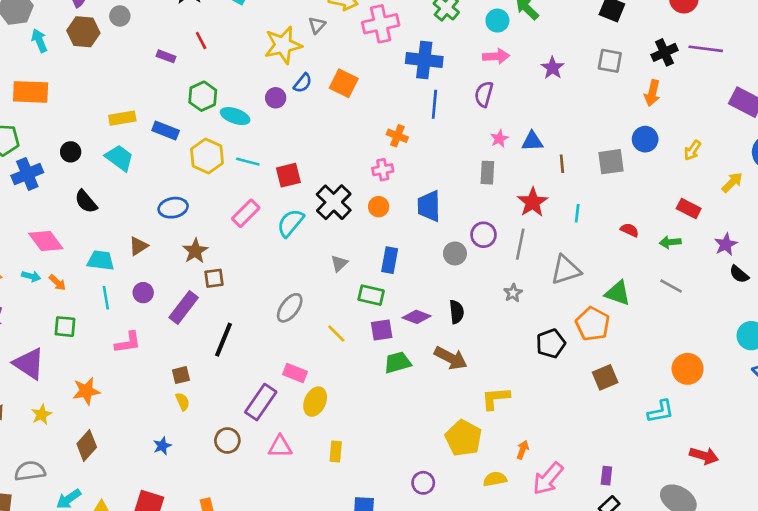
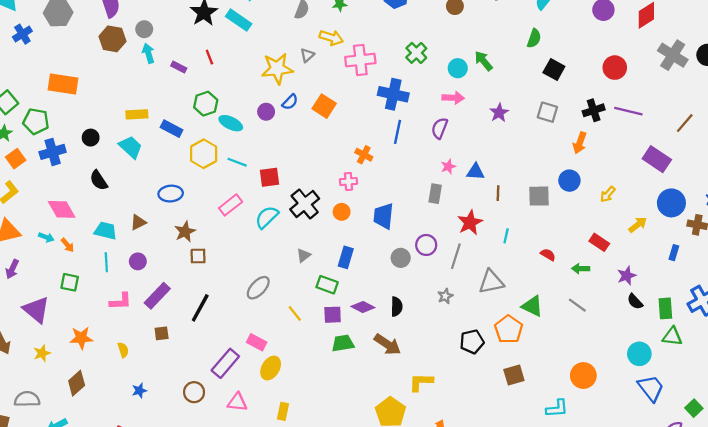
cyan arrow: (39, 41) -> (148, 53), moved
purple rectangle: (184, 308) -> (157, 296), moved
yellow semicircle: (183, 402) -> (123, 350), moved

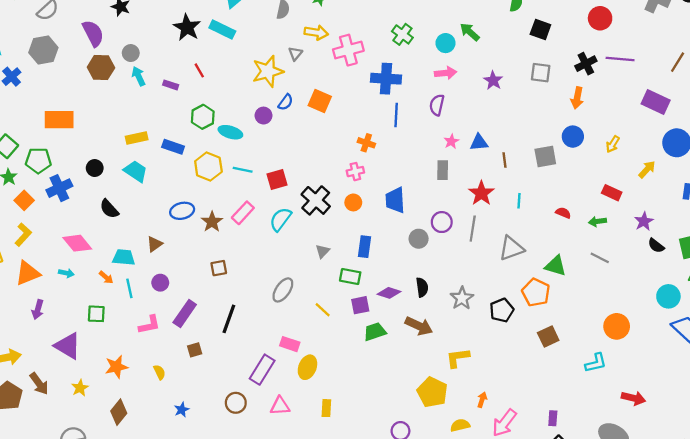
brown star: (185, 232) -> (212, 222), moved
orange arrow: (67, 245) -> (106, 277), moved
gray star: (445, 296) -> (462, 298), moved, size x1.5

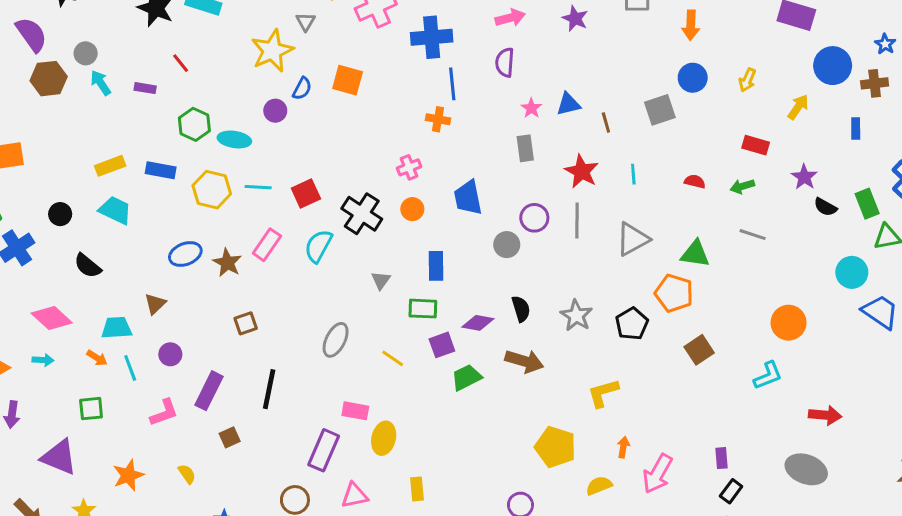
orange cross: (366, 143) -> (438, 119), moved
yellow L-shape: (458, 358) -> (603, 393), moved

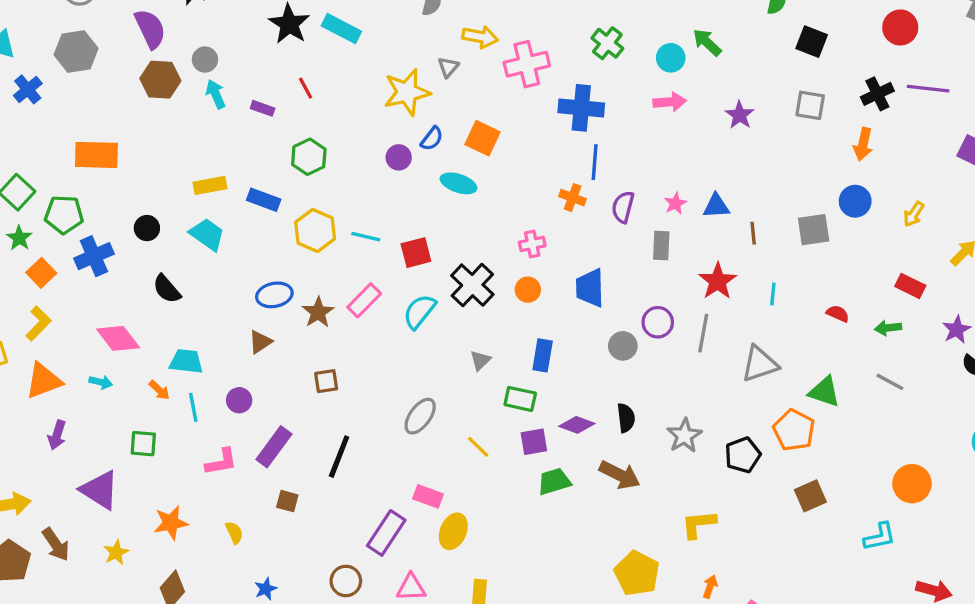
purple semicircle: (505, 62) -> (623, 207), moved
cyan ellipse: (234, 139) -> (459, 183), moved
brown triangle: (155, 304) -> (260, 342), moved
brown square: (230, 437) -> (287, 501), turned 30

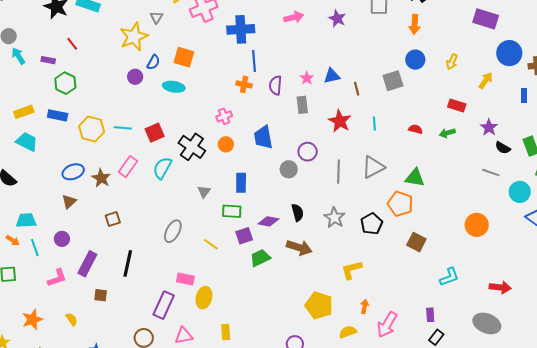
green hexagon: (309, 157) -> (65, 83), moved
gray line: (703, 333) -> (338, 172), moved
gray line: (890, 382) -> (491, 173), moved
brown square: (810, 496) -> (416, 242), turned -30
cyan L-shape: (880, 537) -> (449, 277), moved

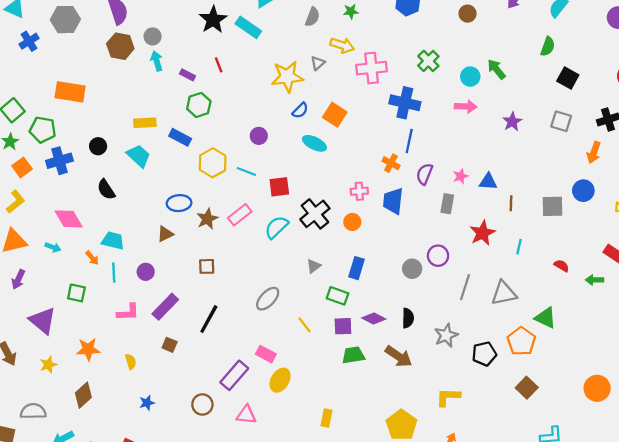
purple circle: (135, 77) -> (259, 136), moved
blue trapezoid: (263, 137) -> (393, 201), moved
yellow rectangle: (226, 332) -> (326, 418), moved

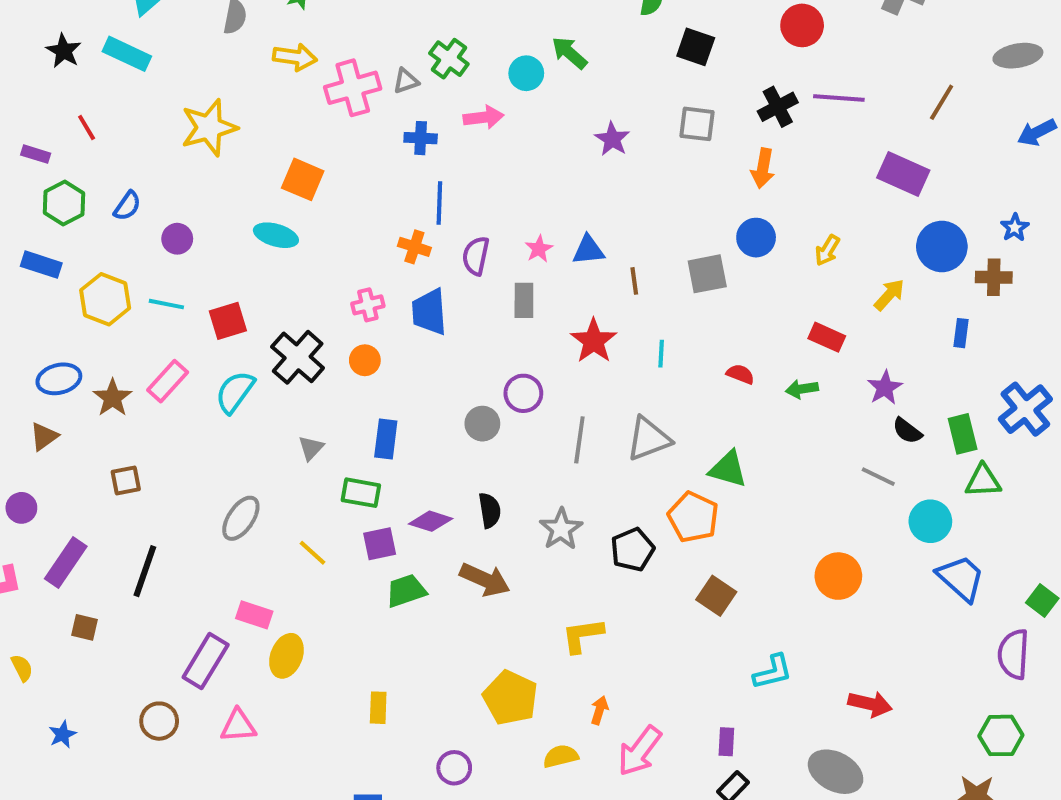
black star: (213, 20) -> (64, 51), size x0.7
gray triangle: (318, 63) -> (406, 81), moved, turned 32
blue cross: (405, 103) -> (421, 138), size x0.6
pink arrow: (466, 107) -> (483, 117), moved
blue semicircle: (300, 110) -> (127, 206), moved

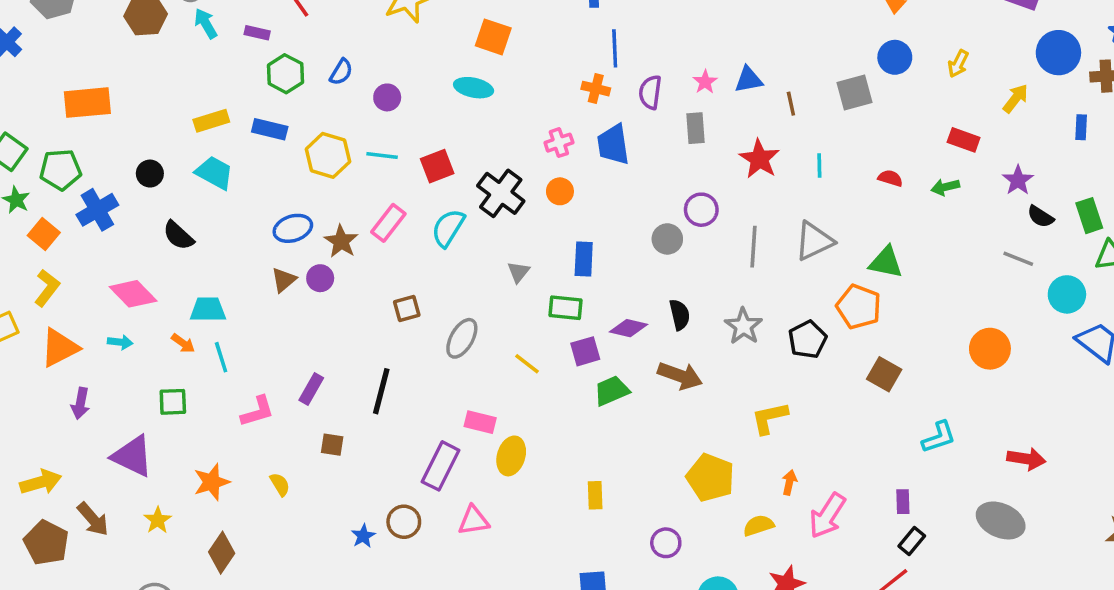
brown square: (126, 481) -> (407, 309), moved
purple circle: (21, 508) -> (320, 278), moved
purple rectangle: (66, 562) -> (311, 389), size x0.7
blue star: (63, 734) -> (363, 536), moved

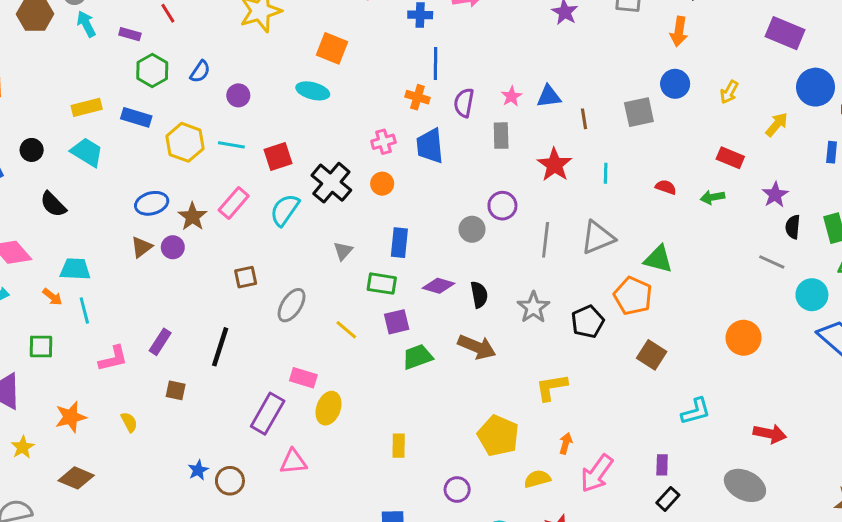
black semicircle: (1041, 217) -> (793, 227), turned 60
purple diamond: (628, 328) -> (438, 286), moved
brown circle: (404, 522) -> (230, 481), moved
brown diamond: (222, 553) -> (76, 478), turned 76

